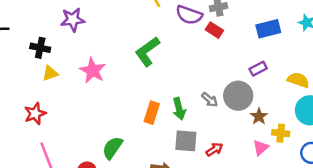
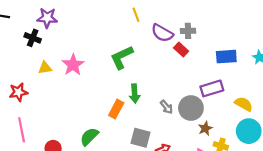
purple star: (73, 20) -> (47, 18), moved
purple rectangle: (258, 69) -> (212, 88), size x1.5
yellow triangle: (50, 73) -> (45, 68), moved
green arrow: (179, 109) -> (135, 94), moved
green semicircle: (112, 148) -> (89, 137), moved

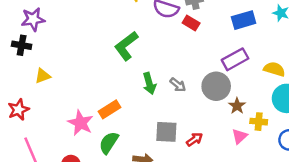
pink star: (73, 65) -> (80, 123), moved
gray arrow: (167, 107) -> (178, 85), moved
orange rectangle: (116, 109) -> (110, 109), moved, turned 42

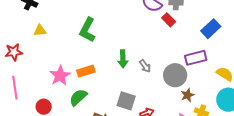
blue rectangle: (244, 20) -> (211, 29), turned -42
green L-shape: (126, 46) -> (87, 30), moved, turned -40

